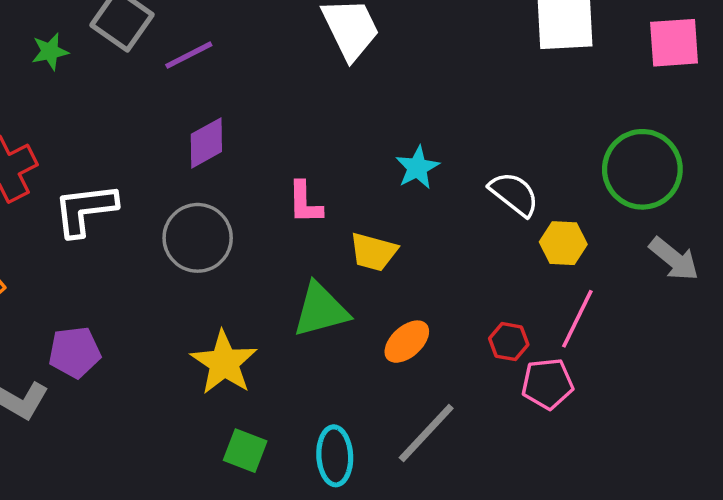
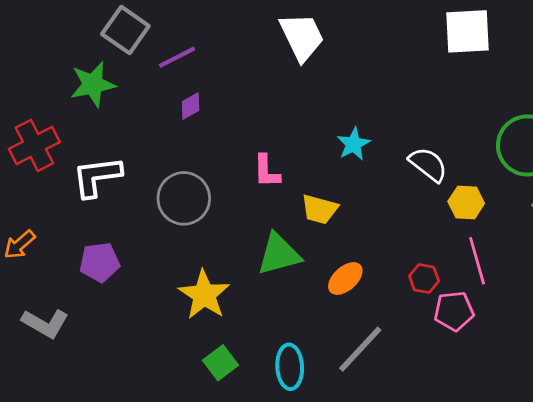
green star: (50, 52) -> (93, 84), moved, size x1.6
purple diamond: (206, 143) -> (191, 106), moved, size x0.7
pink line: (577, 319) -> (477, 261), turned -42
purple pentagon: (75, 352) -> (100, 262), moved
green square: (245, 451) -> (220, 363), turned 32

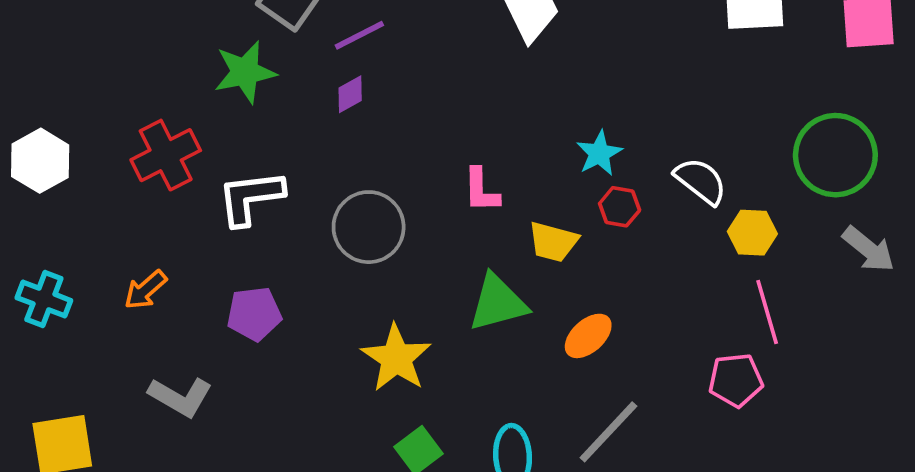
purple diamond: (191, 106) -> (350, 94), moved
red hexagon: (424, 279) -> (620, 207), moved

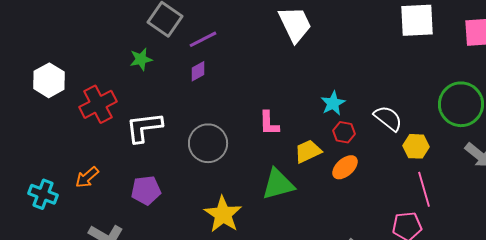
green star: (245, 72) -> (141, 59), size x0.7
white hexagon: (40, 161) -> (49, 80), moved
yellow trapezoid: (553, 242) -> (308, 151), turned 140
cyan cross: (44, 299) -> (43, 194), moved
orange ellipse: (588, 336) -> (345, 167), moved

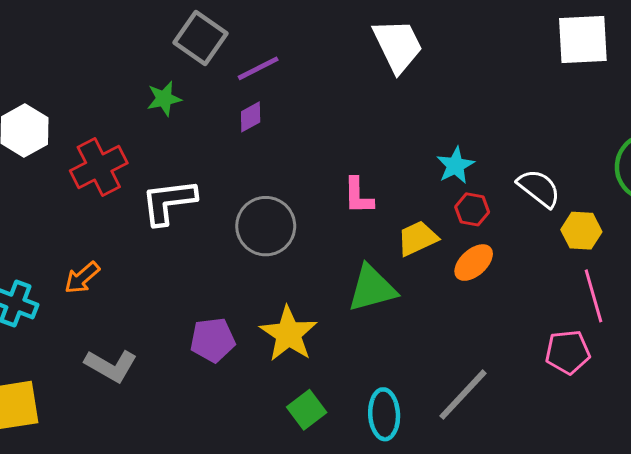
purple pentagon: (146, 190) -> (213, 340), moved

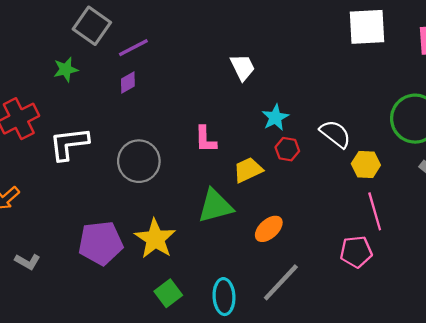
white trapezoid: (398, 46) -> (243, 67), moved, size x0.7
orange ellipse: (474, 263) -> (269, 229), moved
purple pentagon: (213, 340) -> (101, 243), size x1.4
gray L-shape: (111, 366) -> (27, 262), size x0.7

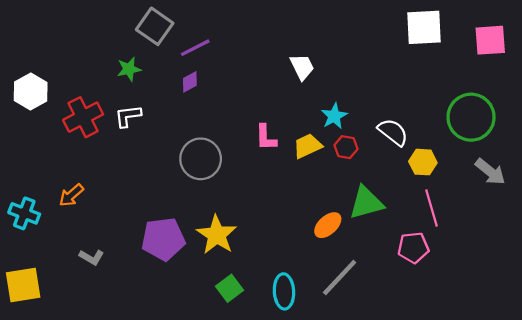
white L-shape: (69, 144) -> (128, 116), moved, size x0.7
yellow trapezoid: (248, 170) -> (307, 146), moved
green triangle: (215, 206) -> (366, 203), moved

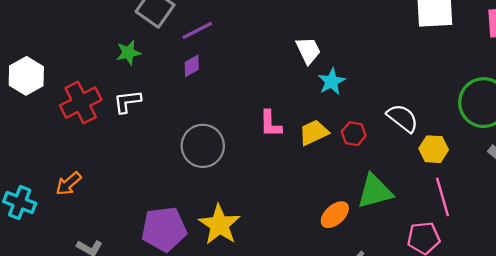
cyan star: (334, 116) -> (332, 81), moved

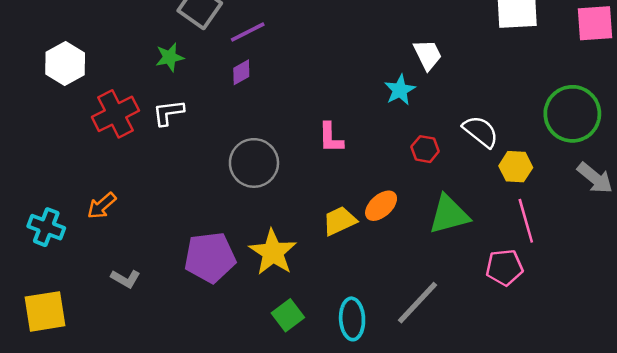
white trapezoid: (308, 50) -> (428, 55), moved
white hexagon: (26, 76) -> (65, 63), moved
yellow trapezoid: (314, 133) -> (340, 221), moved
orange ellipse: (335, 215) -> (381, 206), moved

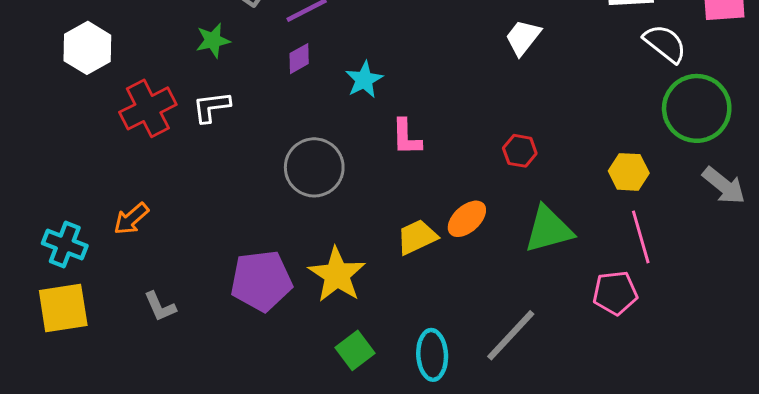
white trapezoid: (428, 55) -> (523, 37), turned -116
cyan star: (400, 90) -> (364, 80), moved
white semicircle: (480, 131) -> (665, 43), moved
gray L-shape: (126, 279) -> (160, 306), turned 36
yellow square: (45, 311) -> (63, 308), moved

